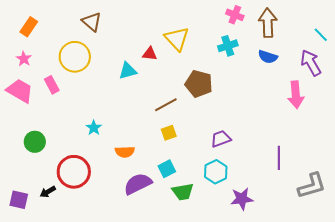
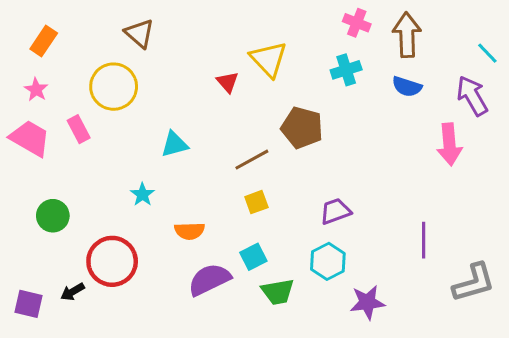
red triangle: (150, 54) -> (228, 82), turned 42
cyan triangle: (128, 71) -> (174, 144), moved

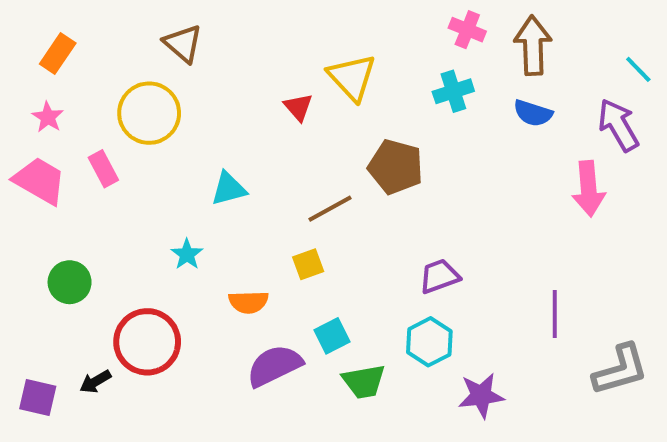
yellow square: (256, 202) -> (308, 264), moved

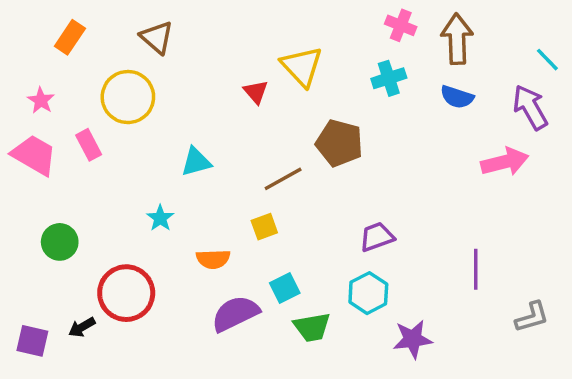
orange rectangle: (58, 53) -> (70, 37), moved
pink arrow: (589, 189) -> (505, 162), turned -99
gray L-shape: (620, 370) -> (532, 317), size x0.7

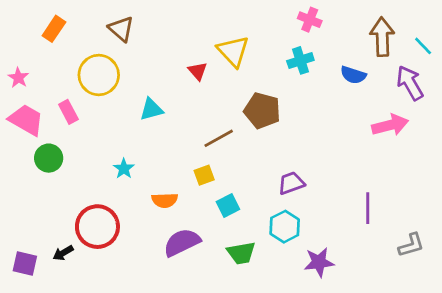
brown arrow: (457, 39) -> (382, 37), moved
pink star: (41, 100) -> (18, 78), moved
cyan triangle: (196, 162) -> (151, 109), moved
green circle: (60, 242) -> (49, 158), moved
cyan square: (285, 288) -> (228, 206), moved

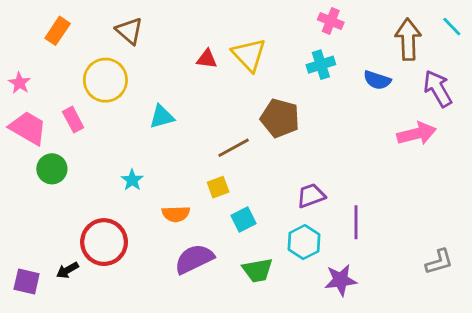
cyan line: (423, 46) -> (452, 27), moved
red triangle: (198, 71) -> (207, 59), moved, turned -42
purple line: (368, 208) -> (356, 222), moved

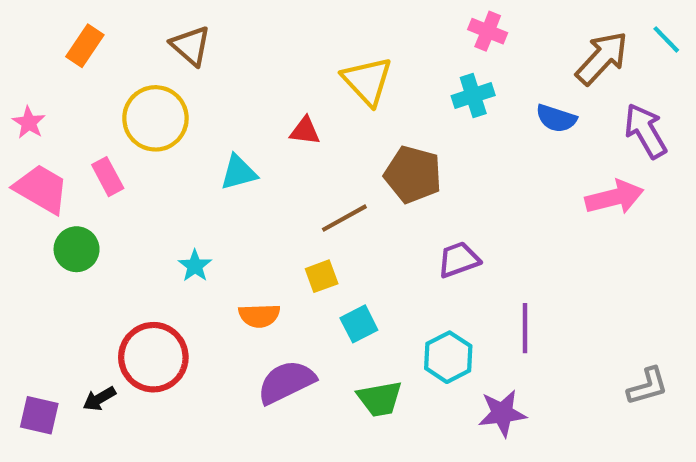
brown arrow: (408, 39) -> (602, 58), turned 45
red triangle: (207, 59) -> (305, 131), moved
purple trapezoid: (311, 196) -> (459, 260), moved

